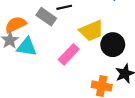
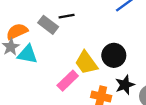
yellow trapezoid: (91, 31) -> (86, 63), moved, turned 75
pink rectangle: (69, 54) -> (68, 81), moved

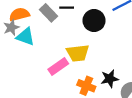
black circle: (114, 55) -> (94, 21), moved
yellow trapezoid: (86, 63) -> (78, 53), turned -70

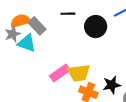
gray rectangle: (49, 13) -> (37, 26), moved
yellow trapezoid: (78, 53) -> (79, 73), moved

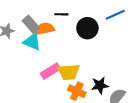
orange semicircle: (20, 21) -> (45, 29), moved
cyan triangle: (27, 43) -> (32, 42), moved

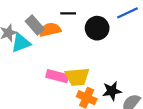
cyan triangle: (32, 42) -> (21, 43), moved, turned -42
pink rectangle: (50, 71) -> (57, 76), turned 48

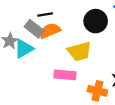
black line: (68, 13) -> (45, 14), moved
yellow trapezoid: (77, 77) -> (79, 51), moved

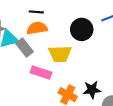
gray rectangle: (34, 29) -> (25, 48), moved

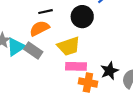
black line: (36, 12) -> (45, 12), moved
pink rectangle: (41, 72) -> (76, 66), moved

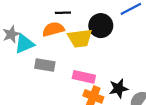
yellow trapezoid: (69, 46) -> (80, 38), moved
gray rectangle: (33, 51) -> (45, 65), moved, turned -36

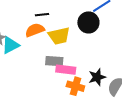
black circle: (101, 26) -> (88, 22), moved
gray rectangle: (45, 65) -> (54, 61), moved

